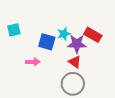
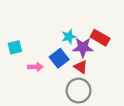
cyan square: (14, 30) -> (15, 47), moved
blue square: (47, 42) -> (59, 58), moved, turned 36

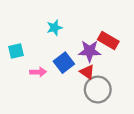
cyan star: (69, 37) -> (55, 28), moved
gray circle: (79, 91) -> (98, 90), moved

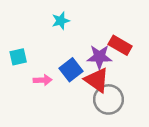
cyan star: (55, 28) -> (61, 21), moved
red triangle: (87, 72) -> (97, 80), size x1.5

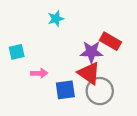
blue square: (71, 70) -> (65, 90), moved, turned 30

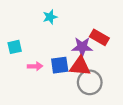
red triangle: (89, 73) -> (80, 66), turned -30
blue square: (65, 90) -> (60, 65), moved

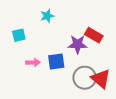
cyan square: (15, 47) -> (19, 35), moved
red triangle: (80, 66) -> (101, 79), moved, turned 35

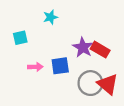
red rectangle: (94, 35) -> (100, 50), moved
purple star: (78, 44) -> (83, 47), turned 30

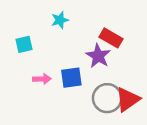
red rectangle: (100, 50) -> (111, 38), moved
red triangle: (108, 84) -> (128, 99), turned 45

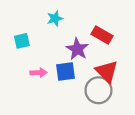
purple star: (98, 56) -> (77, 49), moved
red triangle: (128, 99) -> (107, 71), moved, turned -40

